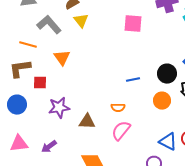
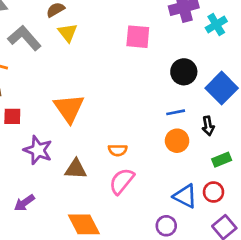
orange triangle: (62, 58) -> (69, 108), moved, size x1.4
black circle: (167, 74) -> (184, 72), moved
blue line: (133, 80) -> (176, 112), moved
purple star: (59, 108) -> (38, 150), turned 30

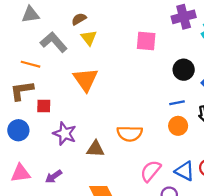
orange triangle: (69, 108) -> (86, 80), moved
orange semicircle: (118, 150) -> (130, 134), size x1.6
pink semicircle: (122, 181) -> (151, 171), moved

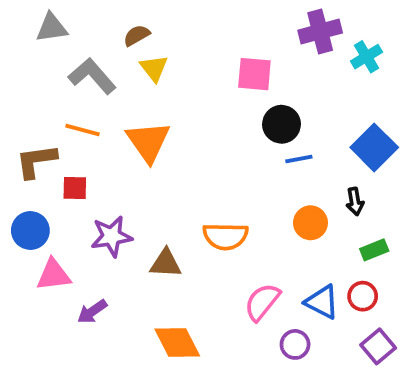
orange line: (30, 64) -> (83, 130), moved
black circle: (184, 70) -> (281, 124), moved
blue line: (177, 103) -> (299, 159), moved
purple star: (65, 134) -> (112, 236), turned -30
pink triangle: (21, 173) -> (54, 275), moved

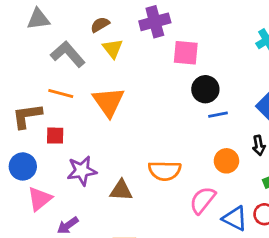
purple cross: (320, 32) -> (155, 22), moved
pink triangle: (54, 275) -> (40, 199), turned -32
pink semicircle: (262, 302) -> (203, 200), moved

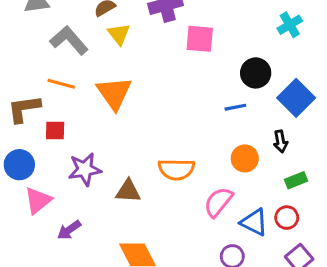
black circle: (205, 89) -> (256, 73), moved

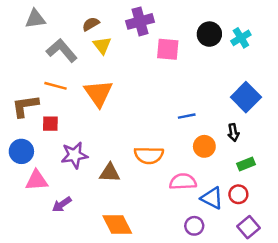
black circle: (256, 73) -> (209, 34), moved
blue line: (235, 107) -> (187, 116), moved
pink triangle: (38, 200) -> (37, 180), turned 35
pink semicircle: (218, 202) -> (183, 182), turned 48

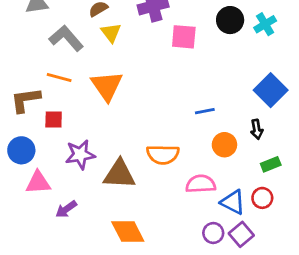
brown triangle: (110, 173) -> (119, 174), size x1.4
purple square: (248, 227) -> (241, 234), moved

